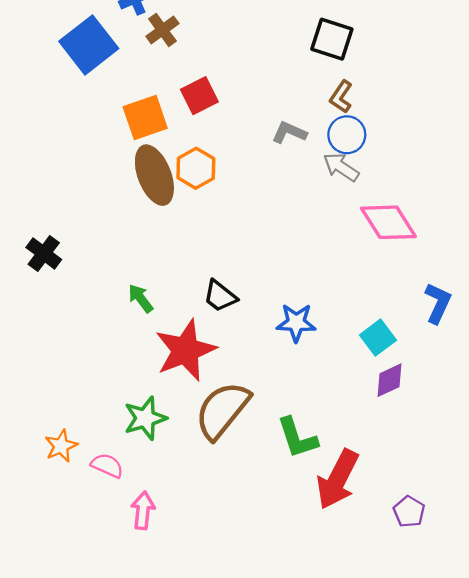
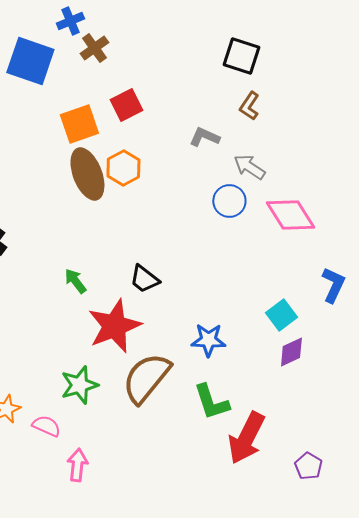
blue square: (89, 45) -> (30, 61), turned -33
blue circle: (347, 135) -> (229, 201), moved
blue star: (296, 323) -> (208, 340), moved

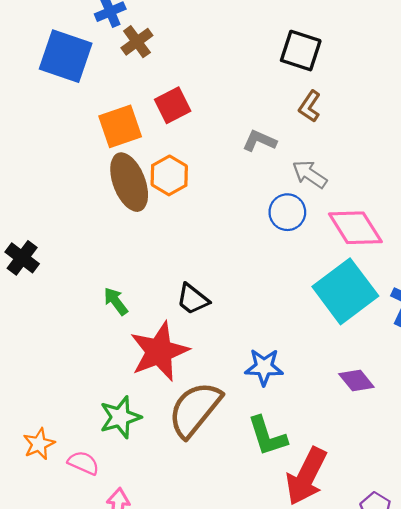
cyan square: (281, 315) -> (345, 291), moved, size x1.8
purple diamond: (291, 352) -> (356, 380), turned 76

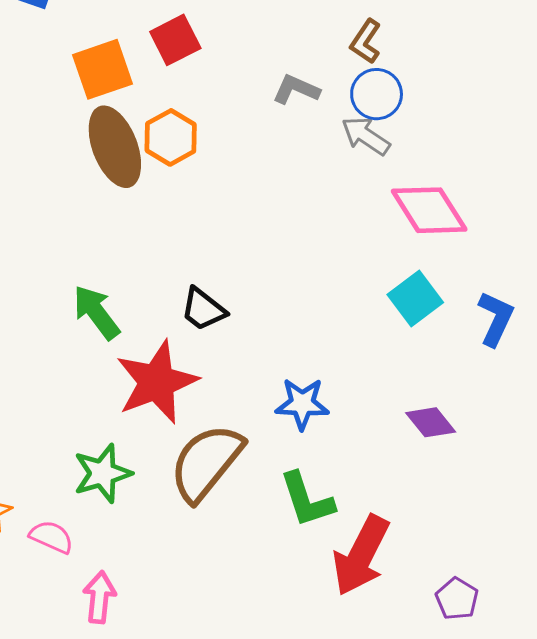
blue circle: (287, 212) -> (377, 94), moved
cyan square: (345, 291) -> (415, 298), size x0.6
green arrow: (116, 301) -> (96, 312), size x1.4

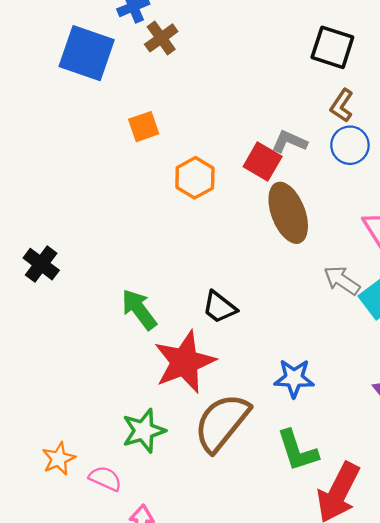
red square: (175, 40) -> (263, 162), moved, turned -33
orange square: (103, 69) -> (144, 127), size x0.7
gray arrow: (366, 136) -> (342, 280), moved
brown ellipse: (115, 147) -> (288, 213), moved

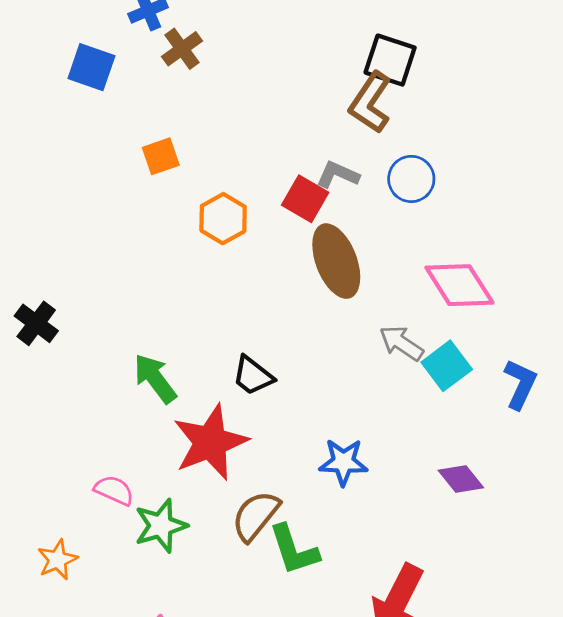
blue square: (87, 53) -> (91, 67), size x0.7
brown L-shape: (342, 106) -> (370, 103), moved, size x1.5
brown semicircle: (222, 423) -> (256, 516), size x0.7
green L-shape: (298, 451) -> (294, 550), moved
pink semicircle: (105, 478) -> (114, 490), moved

